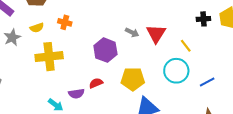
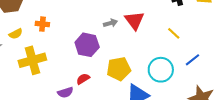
gray arrow: (132, 32) -> (110, 23), turned -32
yellow line: (186, 46) -> (174, 33), moved
cyan circle: (176, 71) -> (161, 70), moved

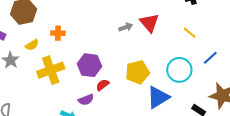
purple hexagon: (87, 45) -> (89, 65), moved

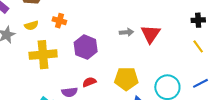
yellow line: (190, 33) -> (198, 46), moved
purple hexagon: (89, 65) -> (86, 47), moved

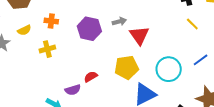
red triangle: (150, 34) -> (139, 35), moved
purple hexagon: (86, 47) -> (89, 29), moved
yellow cross: (43, 55) -> (47, 49), moved, size x0.6

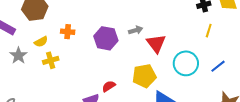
yellow line: (192, 24) -> (209, 31), turned 64
yellow cross: (47, 49) -> (51, 60), moved
cyan circle: (169, 69) -> (186, 63), moved

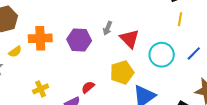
gray arrow: (136, 30) -> (108, 28), turned 136
orange cross: (68, 32) -> (40, 38), size x1.6
yellow cross: (51, 60) -> (41, 89), moved

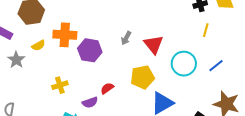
gray arrow: (108, 28) -> (126, 38), moved
purple hexagon: (79, 40) -> (90, 50), moved

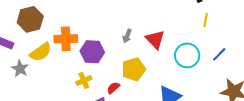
yellow semicircle: (38, 45) -> (41, 52), size x1.6
yellow pentagon: (143, 77) -> (134, 69), moved
yellow cross: (60, 85) -> (84, 81), moved

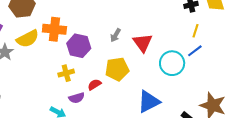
blue line: (219, 54) -> (195, 51), moved

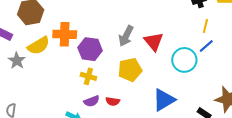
gray arrow: (116, 35) -> (126, 36), size x1.5
yellow cross: (66, 73) -> (88, 76), moved, turned 35
red semicircle: (94, 85) -> (113, 101), moved, turned -136

